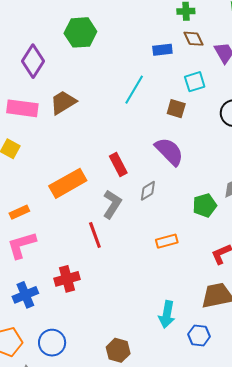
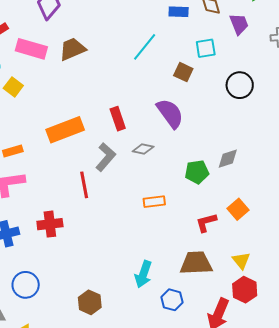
gray diamond: (148, 191) -> (143, 149), turned 35

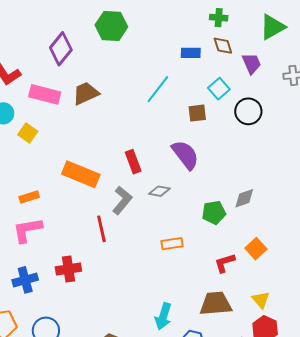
cyan square: (206, 48) -> (219, 89), turned -30
brown square: (183, 72) -> (197, 113), turned -30
black circle: (240, 85) -> (248, 111), moved
orange rectangle: (65, 130) -> (81, 174), turned 45

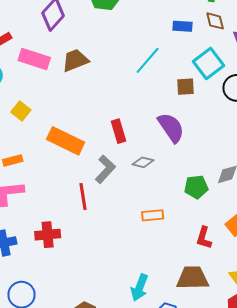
cyan square: (219, 89) -> (208, 63), size x1.4
yellow square: (28, 133) -> (21, 111), moved
red L-shape: (225, 263) -> (204, 238), turned -60

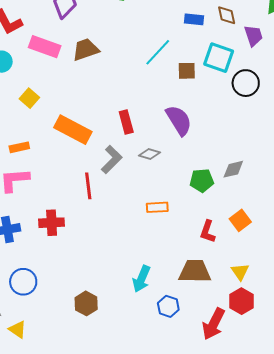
cyan square: (208, 63) -> (219, 58), turned -36
brown square: (185, 87) -> (187, 71), moved

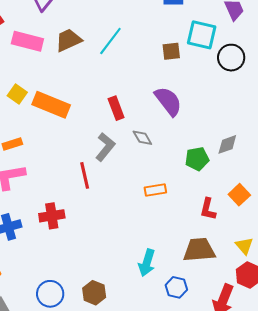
cyan line: (158, 52) -> (110, 41), moved
orange rectangle: (73, 130) -> (51, 105), moved
gray diamond: (150, 154) -> (142, 138), turned 50
blue circle: (23, 282) -> (50, 294), moved

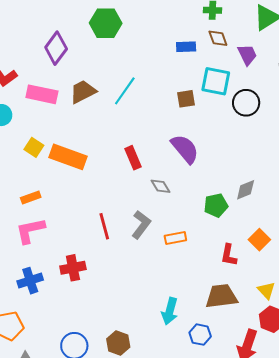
gray L-shape: (105, 147) -> (141, 225), moved

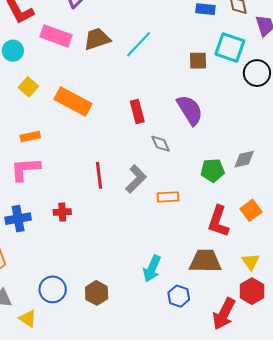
yellow square: (34, 147) -> (28, 87), moved
red L-shape: (229, 255) -> (218, 221), size x1.4
red cross: (73, 268) -> (62, 212), size x0.7

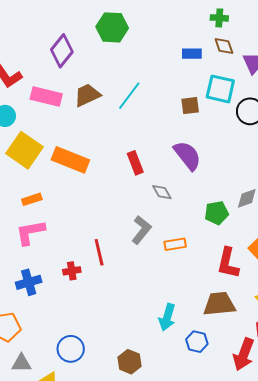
yellow square: (28, 87) -> (24, 150), size x1.8
red line: (99, 175) -> (99, 252), moved
brown hexagon: (97, 293) -> (130, 362), moved

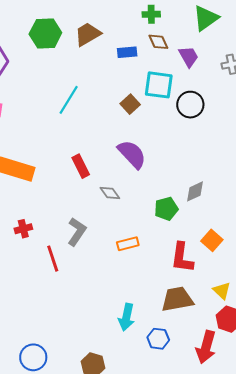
brown trapezoid: (87, 95) -> (88, 34), moved
brown square: (190, 106) -> (130, 104), turned -30
gray L-shape: (141, 230) -> (77, 232), moved
red cross: (72, 271) -> (23, 229), moved

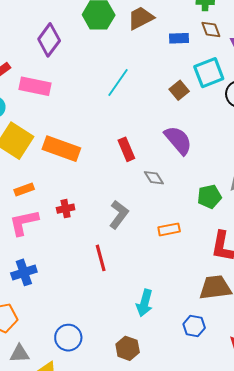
cyan square: (159, 85) -> (209, 73), turned -32
red line: (53, 259) -> (101, 258), moved
cyan arrow: (126, 317) -> (145, 303), moved

